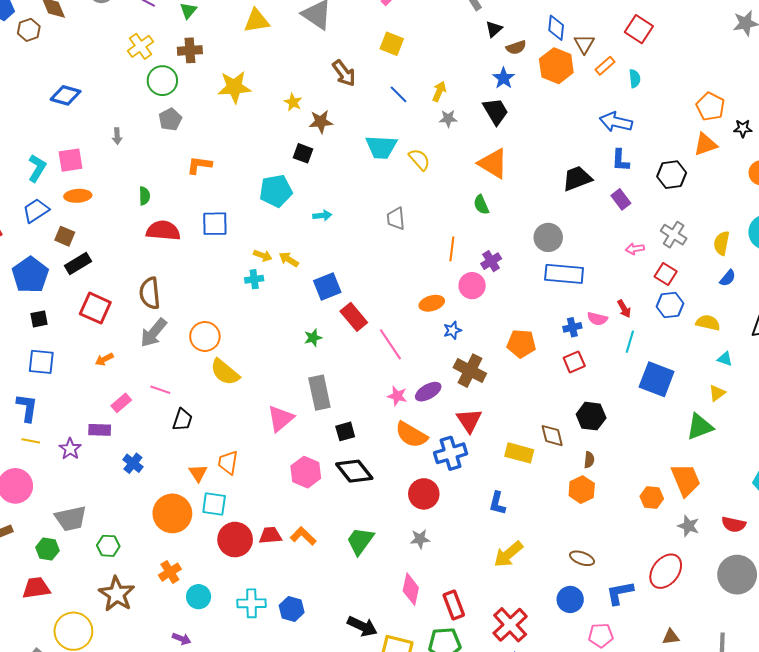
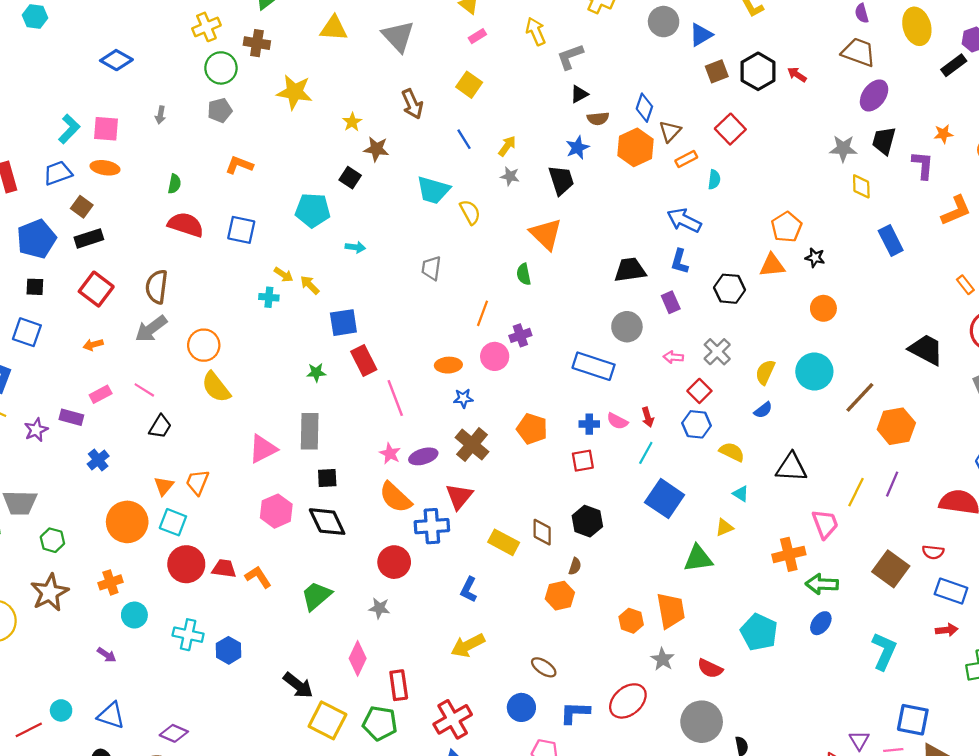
gray circle: (548, 237) -> (627, 327), moved

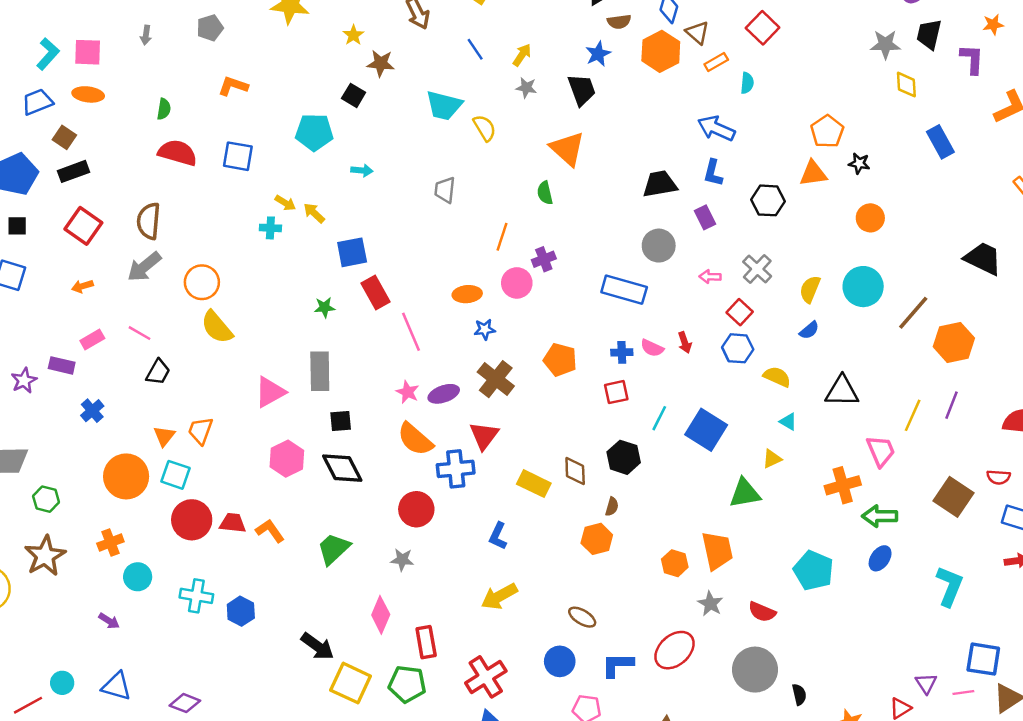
brown triangle: (670, 131) -> (697, 33), turned -30
cyan line: (646, 453) -> (659, 418), moved

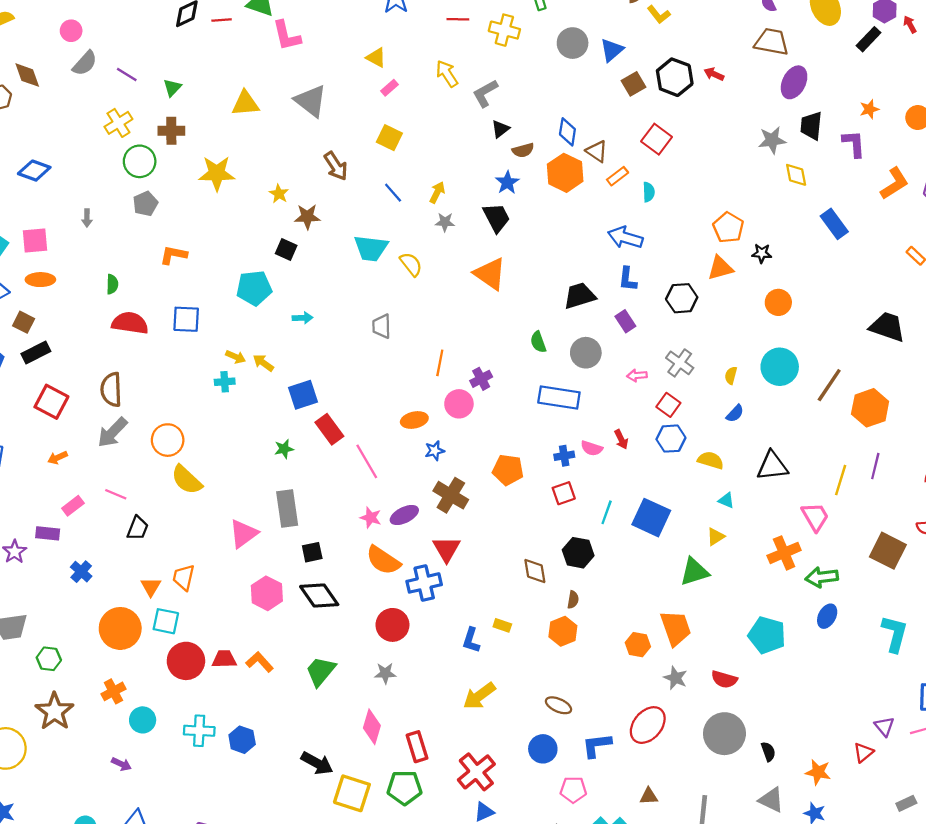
green semicircle: (545, 193) -> (538, 342), moved
yellow semicircle: (810, 289) -> (731, 375), size x0.7
yellow rectangle: (534, 484) -> (502, 625), moved, size x0.6

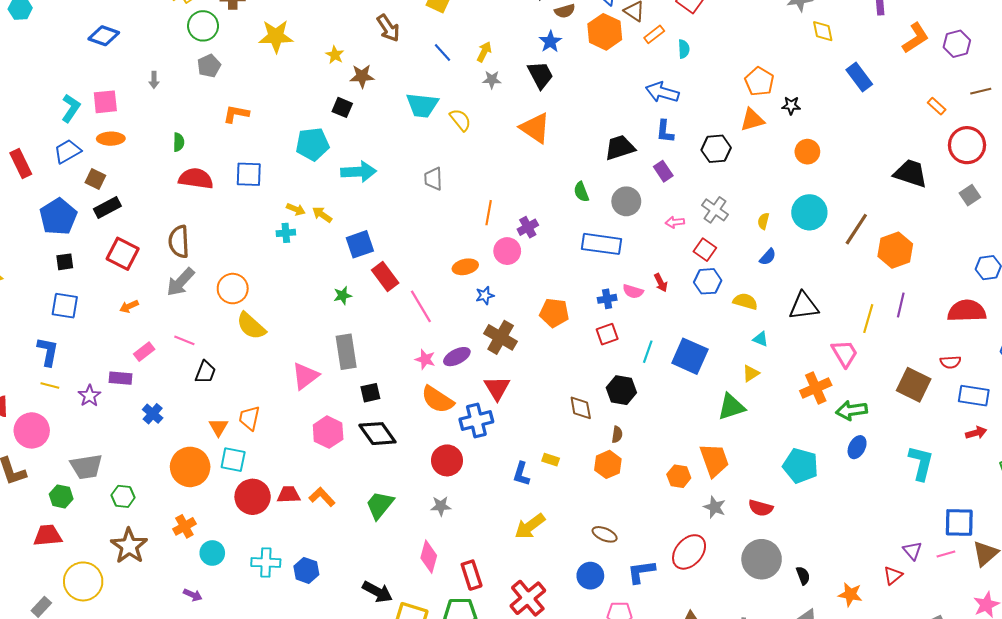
cyan arrow: (303, 318) -> (359, 172), size x1.8

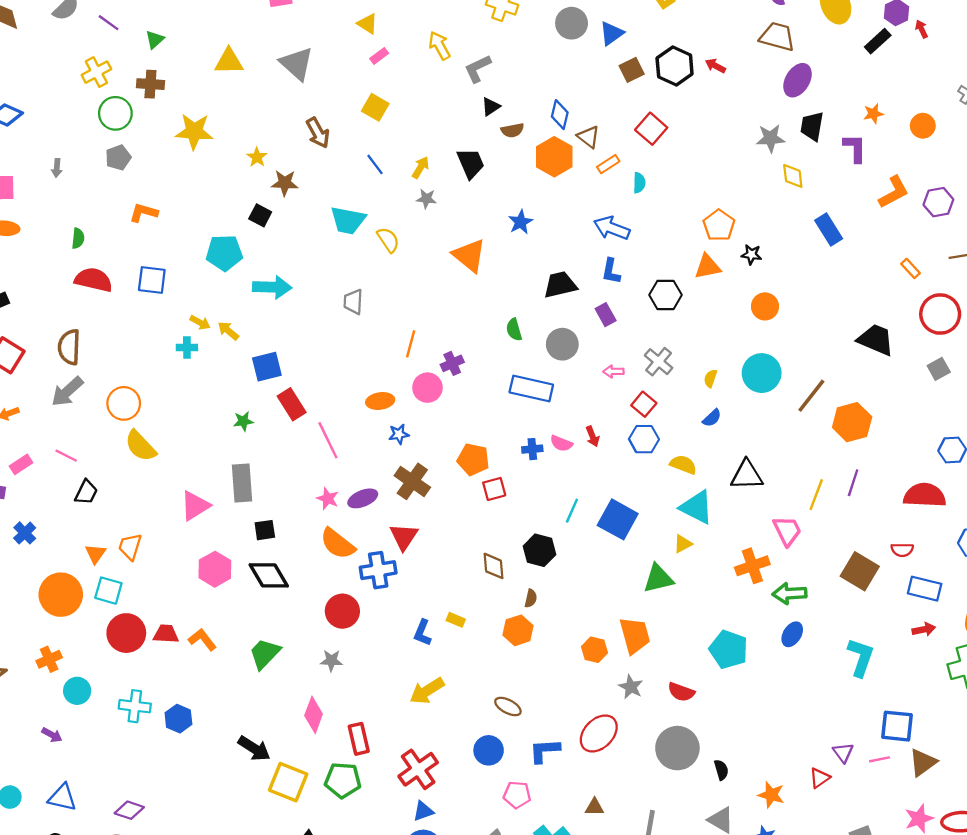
blue star: (550, 42) -> (521, 222), moved
black trapezoid: (540, 75) -> (471, 163), moved
red square: (607, 334) -> (494, 489), moved
cyan triangle: (761, 339) -> (697, 507), size x2.0

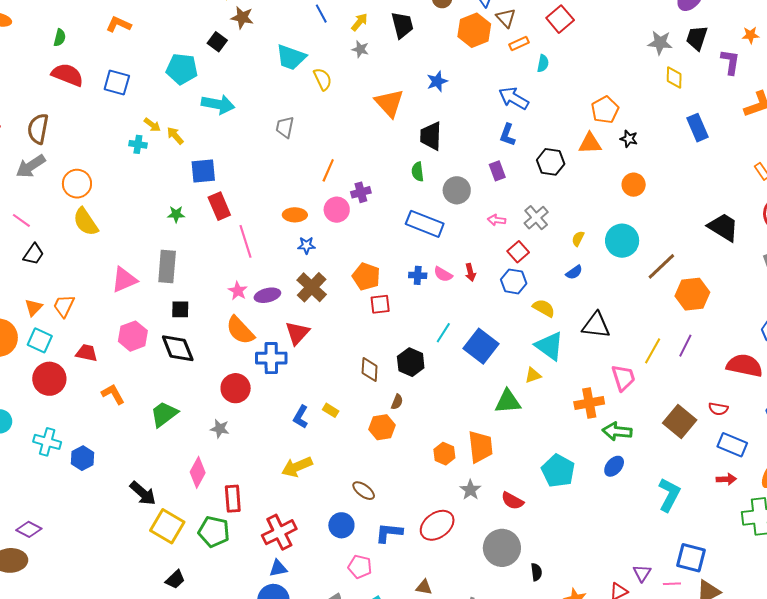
black trapezoid: (560, 285) -> (431, 136), moved, turned -84
red trapezoid: (166, 634) -> (87, 353), moved

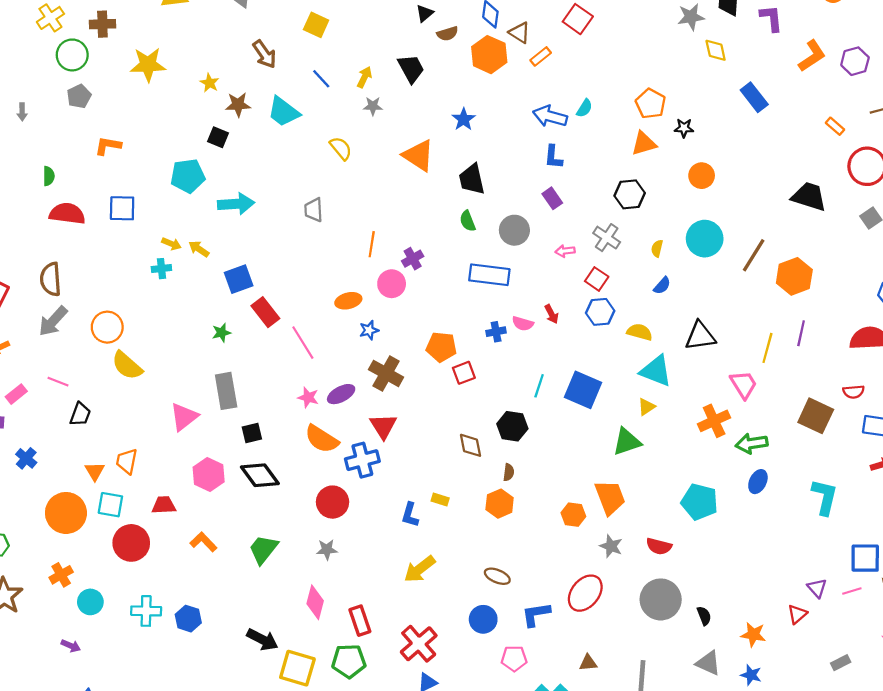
cyan trapezoid: (291, 57) -> (283, 112), moved, turned 32
cyan semicircle: (543, 63) -> (584, 108), moved, turned 36
black hexagon: (551, 162) -> (630, 194), moved

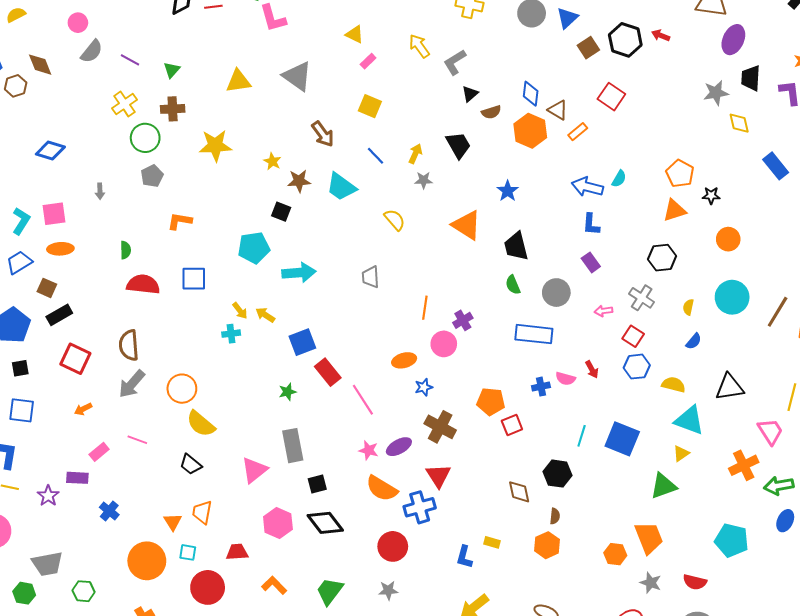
yellow arrow: (171, 244) -> (240, 311), turned 30
black trapezoid: (80, 414) -> (191, 464), moved, turned 110
cyan square: (110, 505) -> (188, 552), size x0.7

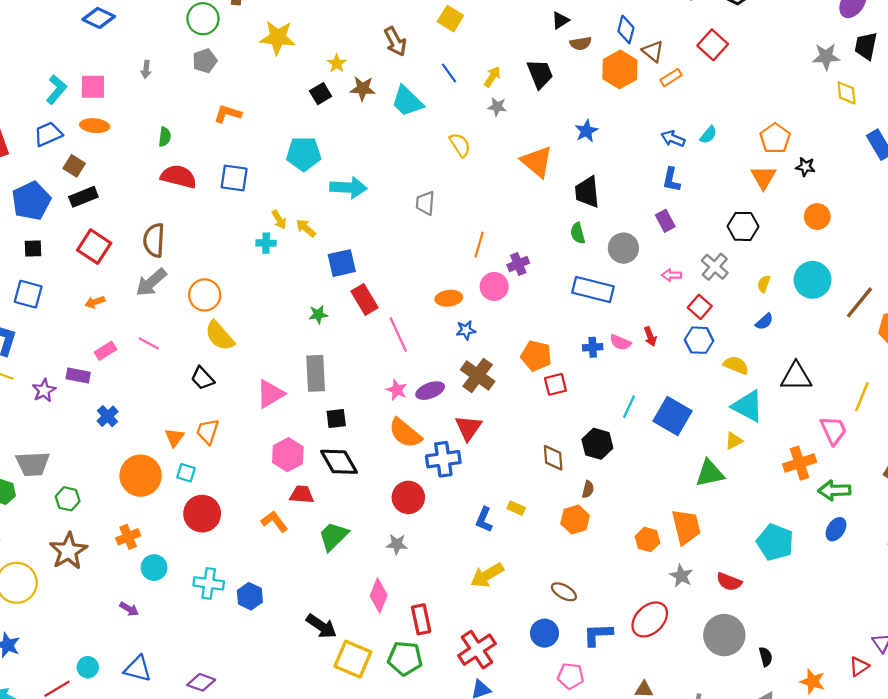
blue arrow: (587, 187) -> (673, 139), size x0.7
orange triangle: (674, 210) -> (763, 177), turned -50
black square: (281, 212) -> (321, 94), moved, turned 30
red trapezoid: (237, 552) -> (302, 494), moved

